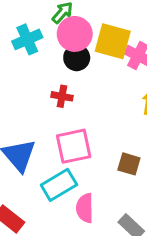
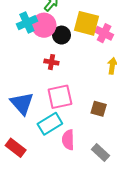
pink circle: (75, 34) -> (44, 25), moved

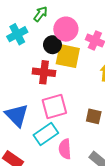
yellow square: (87, 23) -> (68, 56), moved
pink circle: (44, 25) -> (66, 29), moved
red cross: (51, 62) -> (44, 72), size x1.5

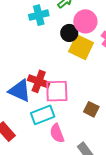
red cross: (44, 72) -> (39, 81), moved
blue triangle: (17, 115) -> (20, 91), turned -35
pink semicircle: (65, 149) -> (57, 133), turned -30

